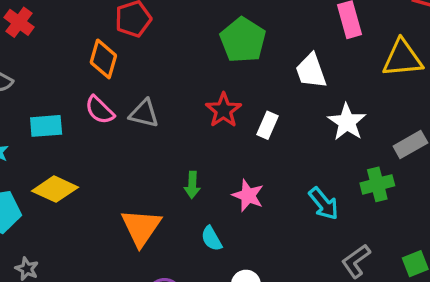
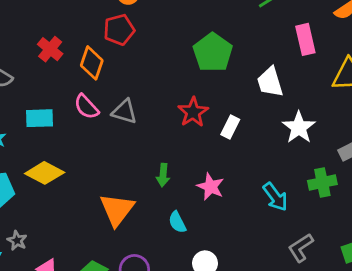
red cross: (19, 22) -> (50, 49), moved

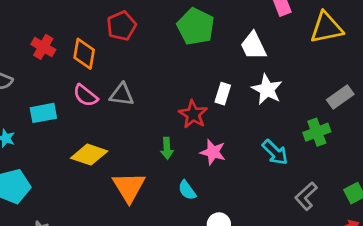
red pentagon: (119, 30) -> (121, 26), moved
red star: (193, 112) -> (193, 114), moved
white star: (299, 127) -> (267, 89), moved
yellow diamond: (45, 173) -> (89, 155), moved

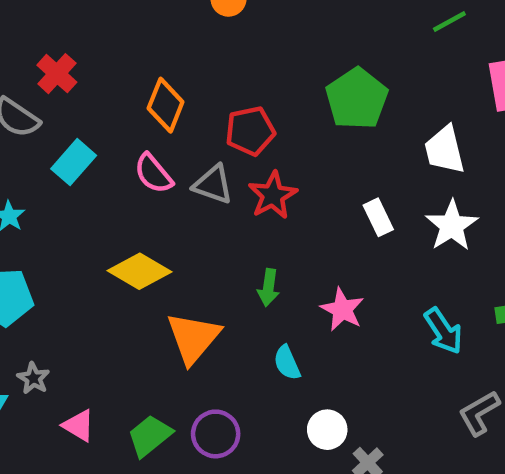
red pentagon: (121, 26) -> (250, 131), moved
red cross: (43, 47) -> (57, 74), moved
white rectangle: (223, 94) -> (378, 217), turned -55
cyan rectangle: (43, 113) -> (74, 162), moved, turned -50
red star: (193, 114) -> (273, 195), moved

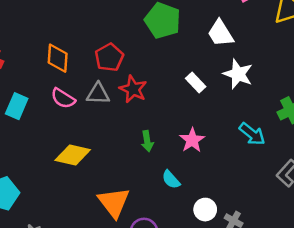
pink star: (342, 310) -> (192, 140), turned 30
orange triangle: (193, 338) -> (114, 202), moved

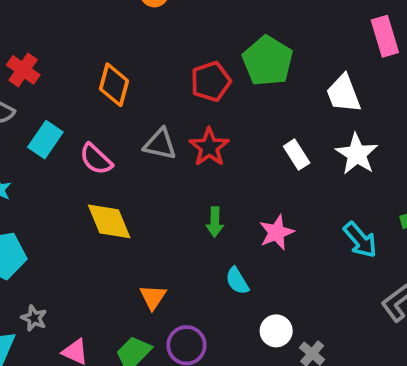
red pentagon: (109, 57) -> (211, 81), moved
pink semicircle: (63, 98) -> (96, 159), moved
yellow diamond: (73, 155) -> (109, 221), turned 44
orange triangle: (114, 202) -> (153, 297), size x0.6

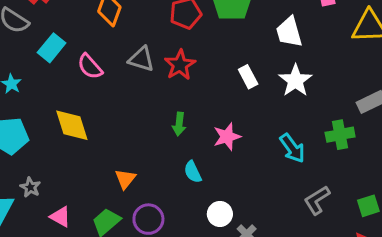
yellow diamond: (109, 221) -> (72, 125), moved

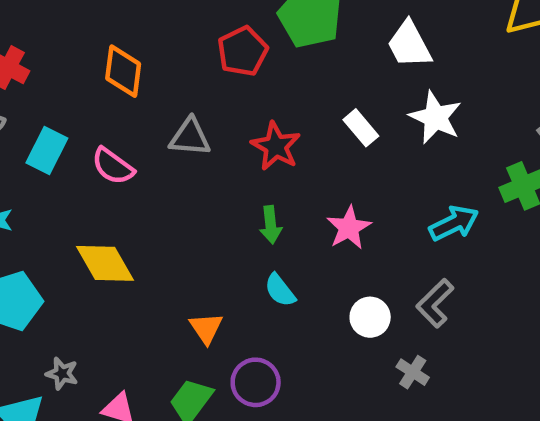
red star: (180, 65) -> (276, 146), moved
cyan arrow: (292, 148) -> (454, 223), turned -68
cyan semicircle: (193, 172) -> (280, 290), moved
gray L-shape: (317, 200) -> (435, 303), moved
white circle: (220, 214) -> (370, 317), moved

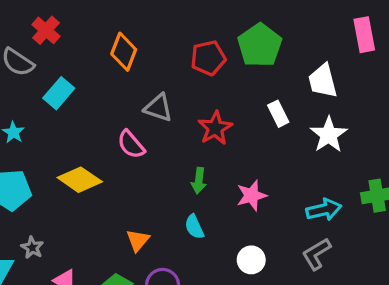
white rectangle: (361, 128) -> (278, 114), moved
pink semicircle: (113, 166) -> (131, 144), moved
yellow diamond: (105, 263) -> (80, 180), turned -39
gray L-shape: (435, 303) -> (316, 254), moved

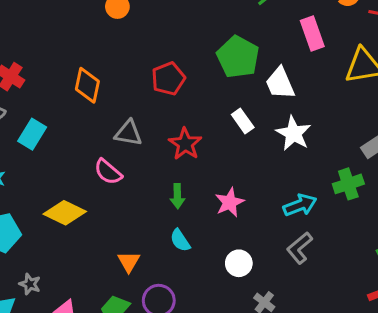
green pentagon: (260, 45) -> (238, 57), moved

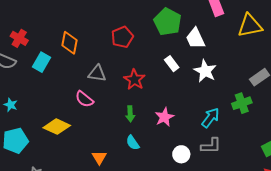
cyan rectangle: (32, 134) -> (41, 62), moved
cyan arrow: (300, 205) -> (210, 118), turned -30
gray L-shape: (300, 248) -> (211, 146), turned -140
white circle: (239, 263) -> (181, 154), moved

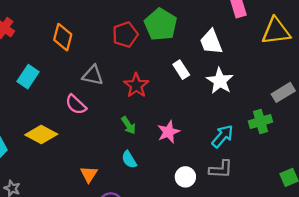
green pentagon: (168, 22) -> (161, 25), moved
cyan rectangle: (41, 62) -> (28, 77), moved
green arrow: (130, 114) -> (129, 125), turned -35

